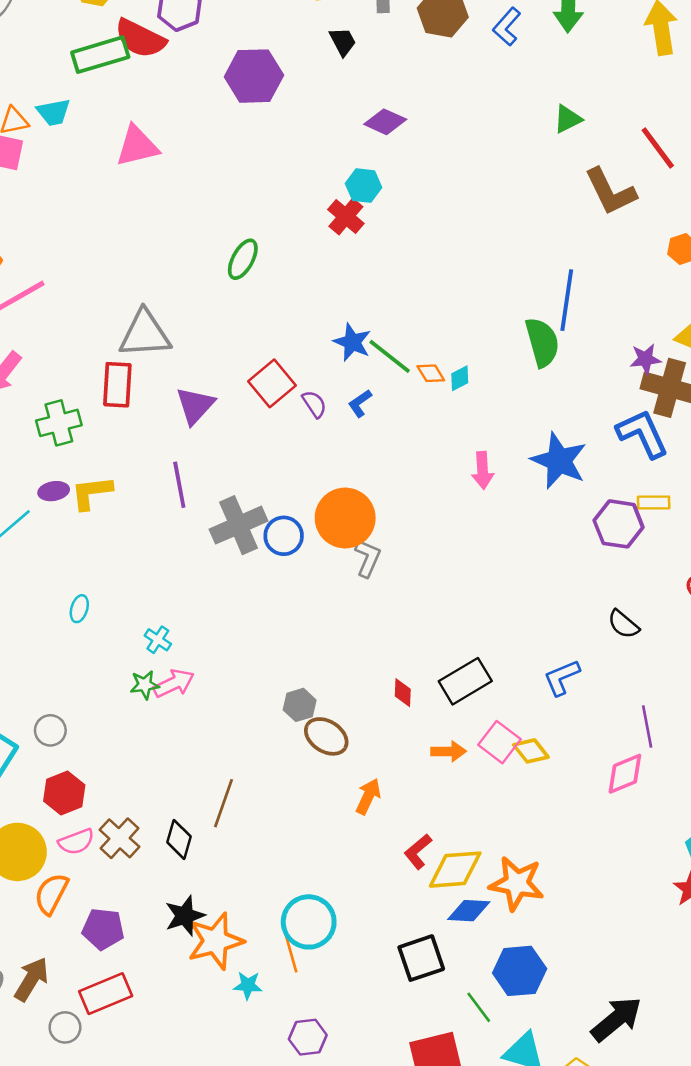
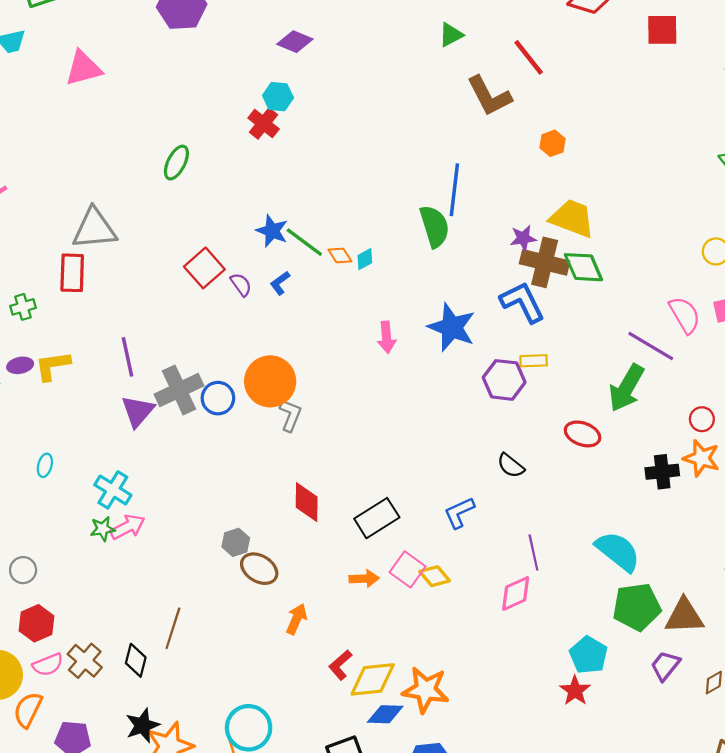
purple triangle: (195, 406) -> (138, 411), moved
green cross: (59, 423) -> (23, 307), size x0.7
cyan cross: (158, 640) -> (113, 490), size x1.6
red diamond: (403, 693) -> (307, 502), moved, size x1.6

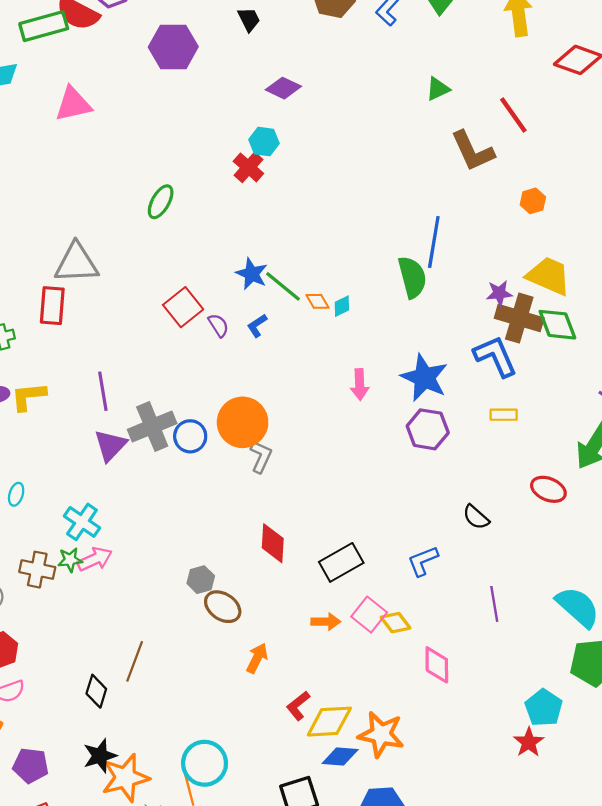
purple hexagon: (504, 380) -> (428, 429), moved
pink diamond: (516, 593) -> (437, 665), moved, turned -69
brown cross: (85, 661) -> (37, 570), moved, turned -32

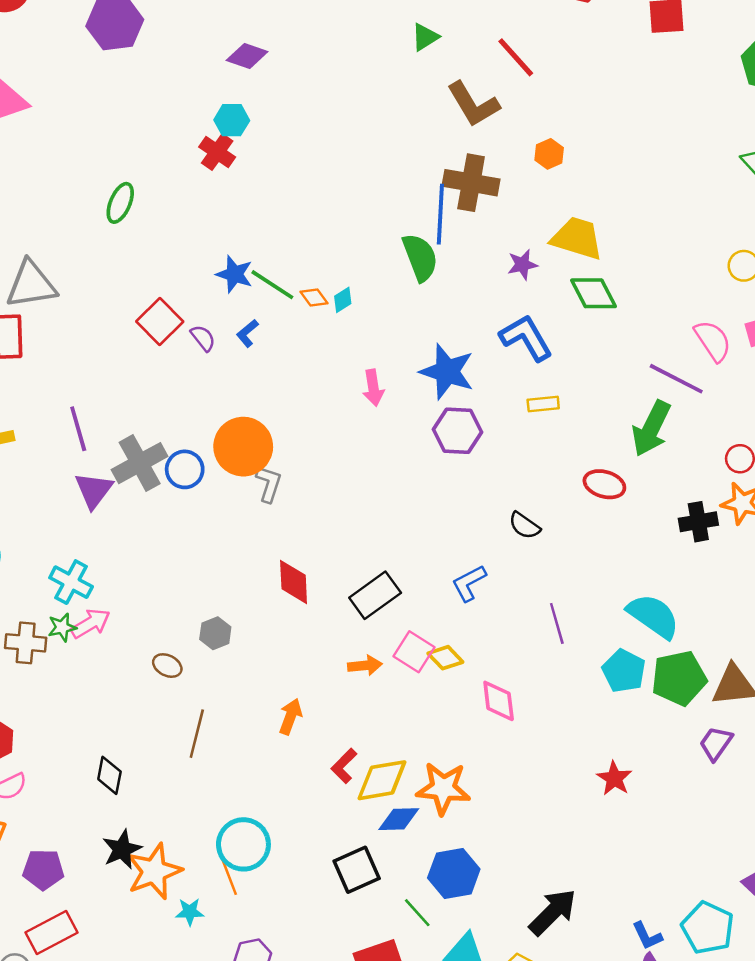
brown cross: (519, 318) -> (471, 183), moved
brown ellipse: (223, 607) -> (167, 666), moved, size x0.7
brown line: (135, 661) -> (197, 734), moved
cyan pentagon: (544, 708) -> (624, 671), moved

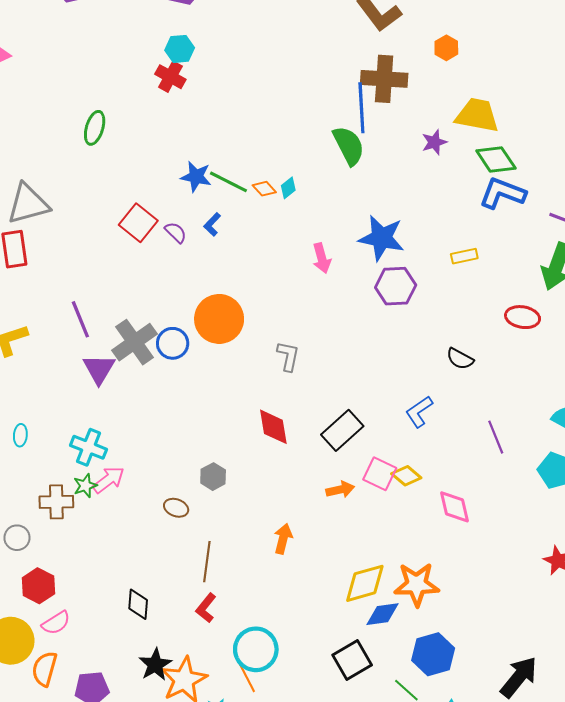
blue L-shape: (526, 338) -> (502, 193), moved, turned -33
gray L-shape: (269, 484) -> (288, 356), moved
red L-shape: (344, 766) -> (206, 608), moved

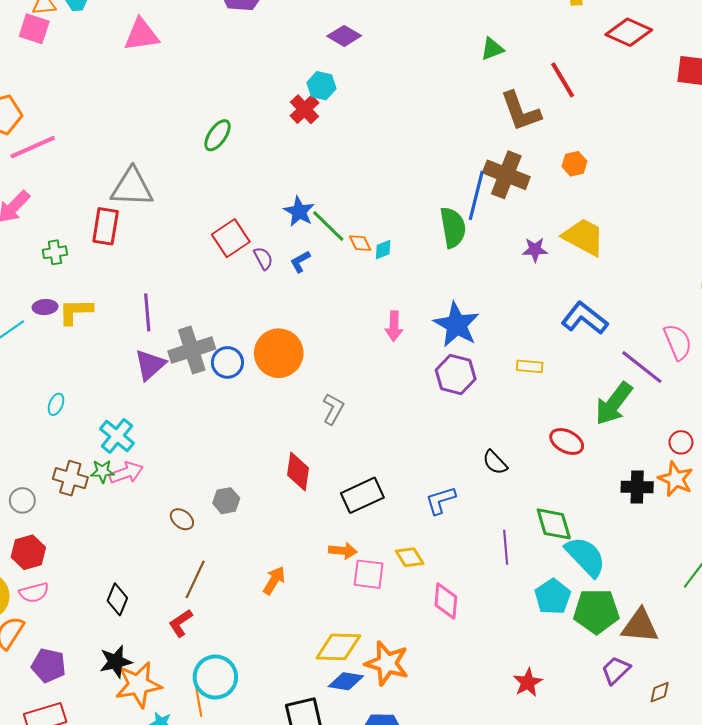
green diamond: (496, 160) -> (554, 524), moved
pink square: (380, 474) -> (369, 574), moved, turned -36

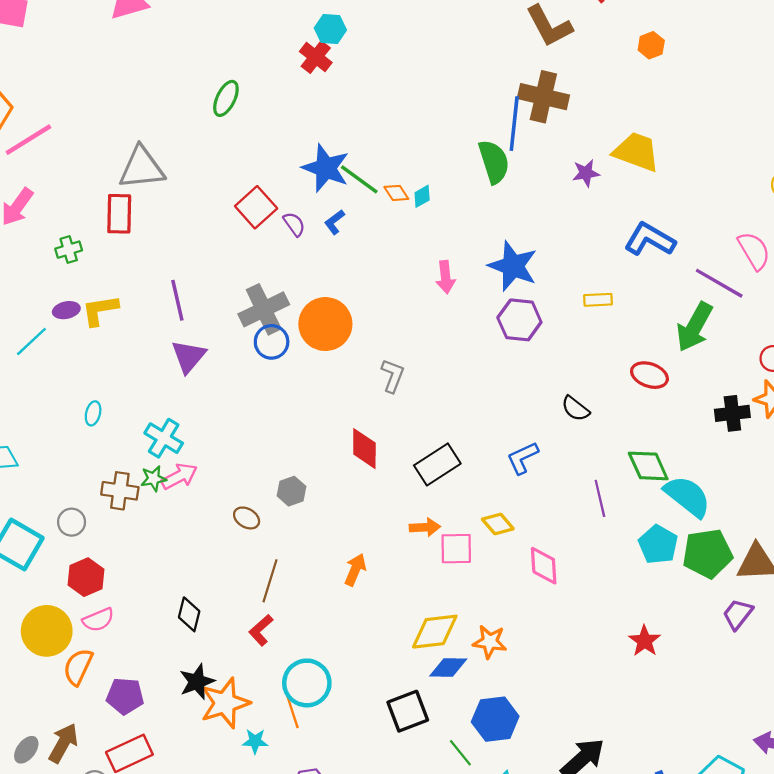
orange hexagon: (574, 164) -> (651, 45), moved
blue star: (299, 212) -> (326, 168), size x1.4
gray cross: (192, 350) -> (264, 309), moved
orange star: (387, 663) -> (490, 642), size x0.7

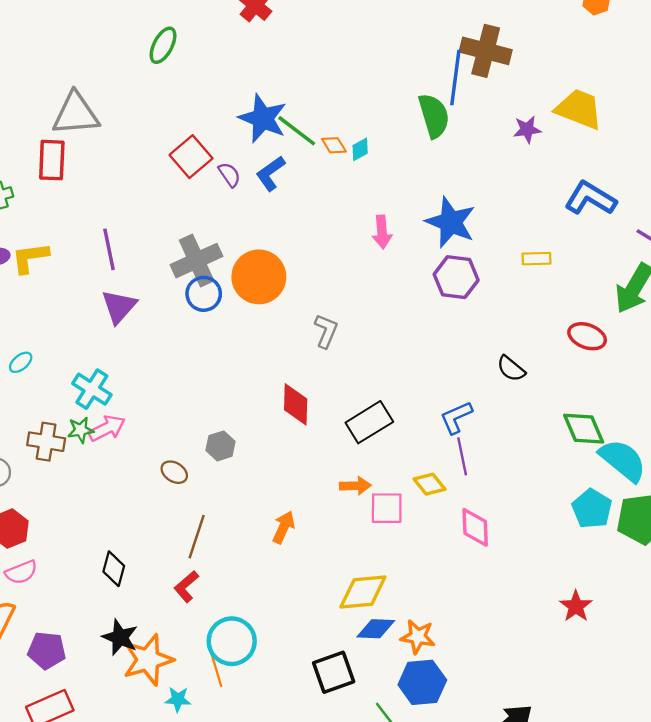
blue L-shape: (335, 222) -> (271, 173), size x1.4
cyan ellipse: (93, 413) -> (21, 362), turned 35
purple line: (600, 498) -> (462, 456), moved
orange star: (490, 642) -> (418, 637), moved
black star: (197, 682) -> (120, 637), turned -30

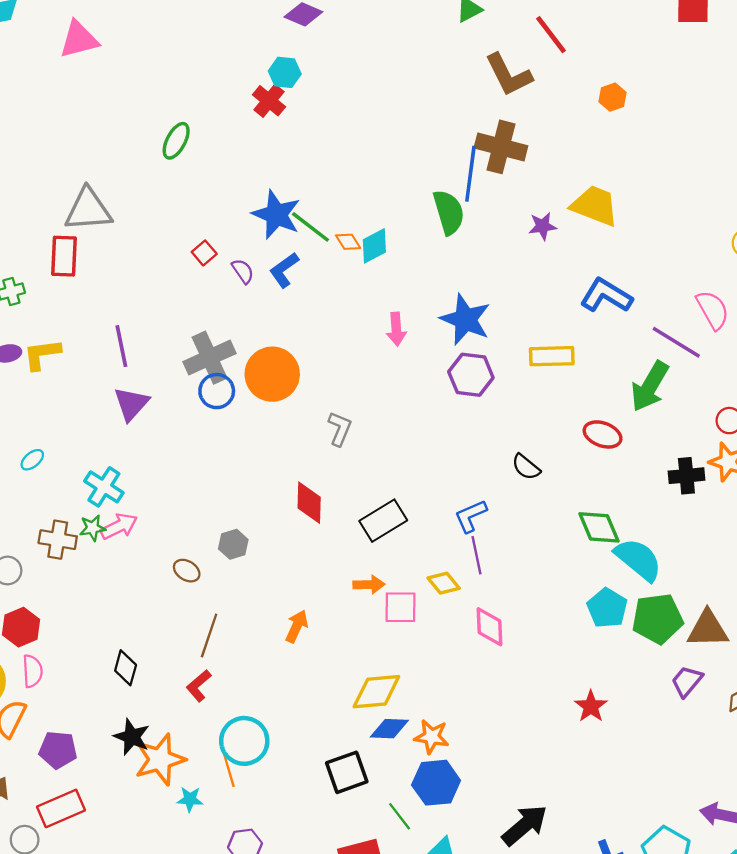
cyan diamond: (360, 149) -> (374, 246), size x1.5
red square: (191, 157) -> (204, 253), size x0.6
yellow rectangle: (536, 259) -> (552, 356), size x1.5
pink semicircle: (21, 572) -> (32, 671), turned -72

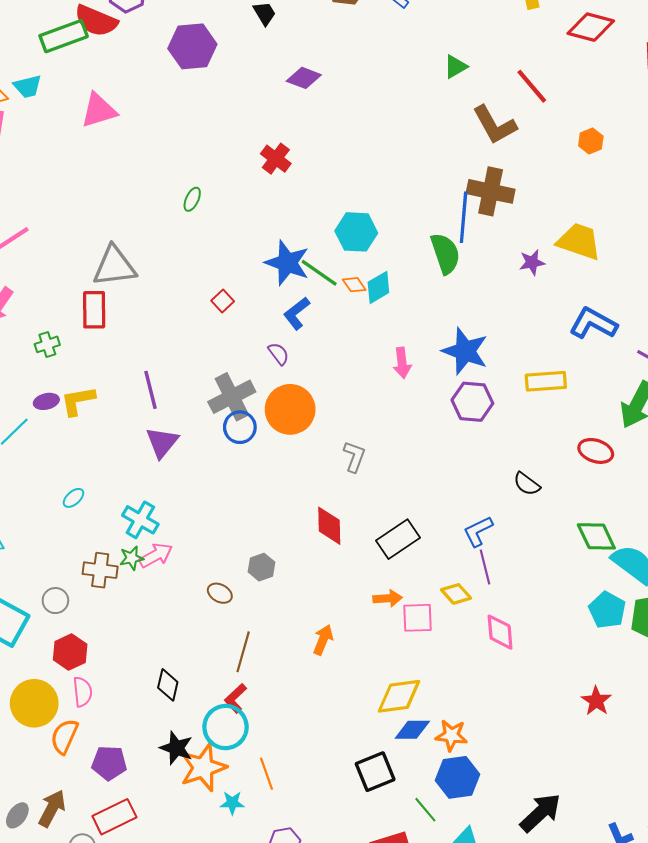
cyan hexagon: (285, 72) -> (356, 232), moved, size x1.4
green ellipse: (176, 141) -> (192, 199), size x0.7
purple semicircle: (243, 271) -> (278, 354), moved
cyan circle: (244, 741) -> (226, 727), moved

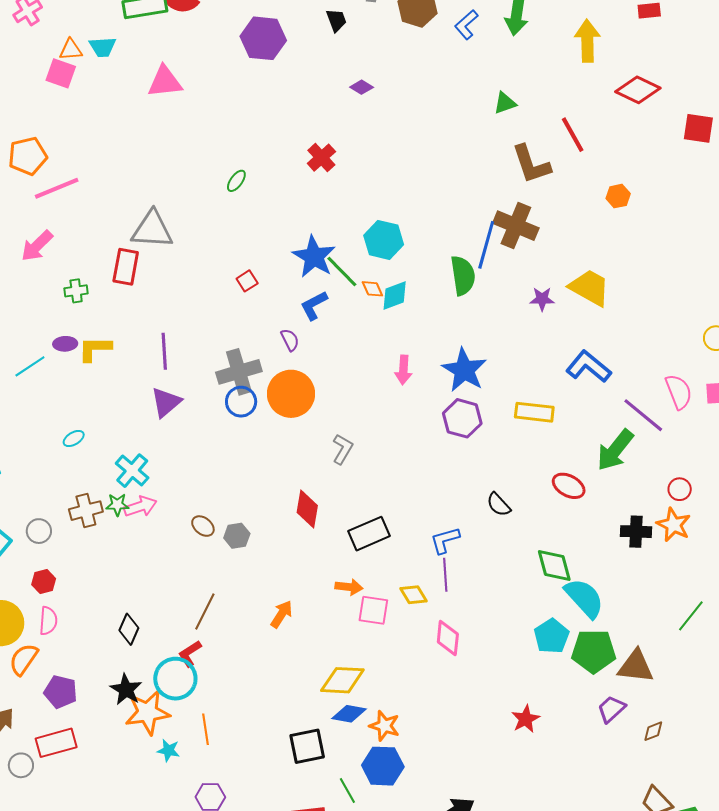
purple diamond: (304, 78) -> (362, 87), size x0.7
brown cross: (100, 570) -> (86, 511), turned -32
brown ellipse: (220, 593) -> (203, 526), moved
red hexagon: (70, 652) -> (44, 582), size x0.7

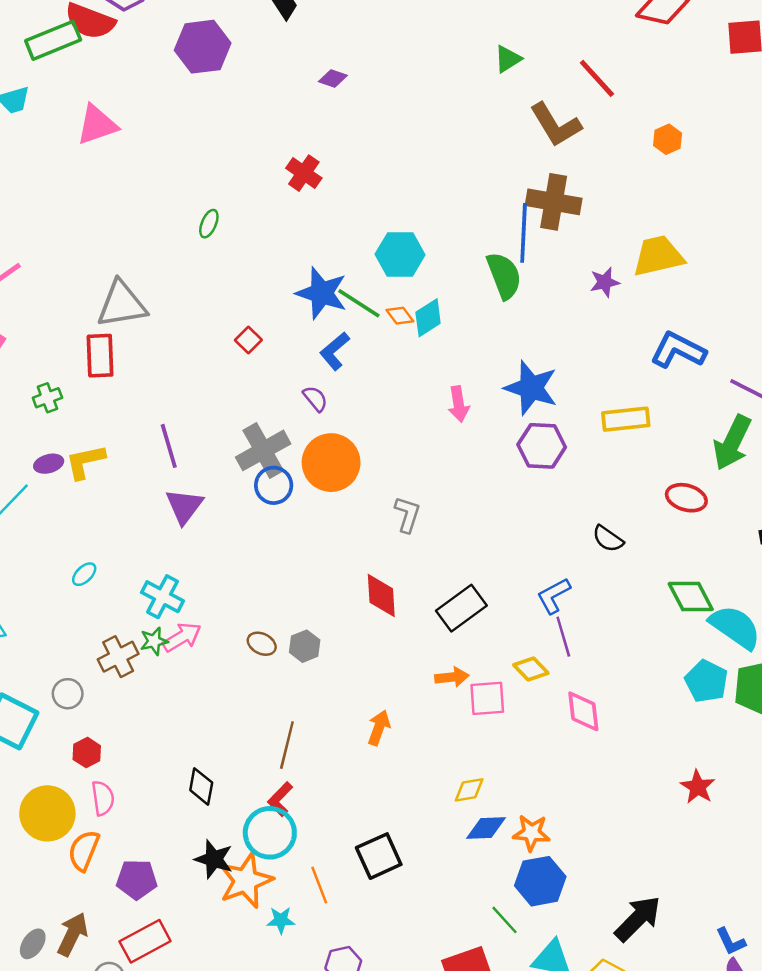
yellow trapezoid: (590, 288) -> (658, 256), turned -30
yellow diamond: (342, 680) -> (469, 790), size x0.6
black square: (307, 746) -> (379, 856), moved

